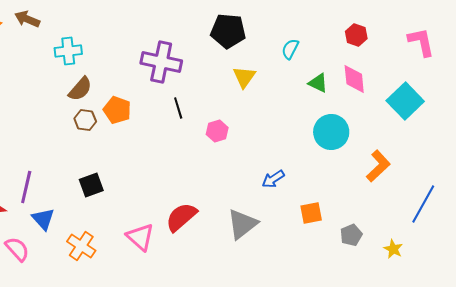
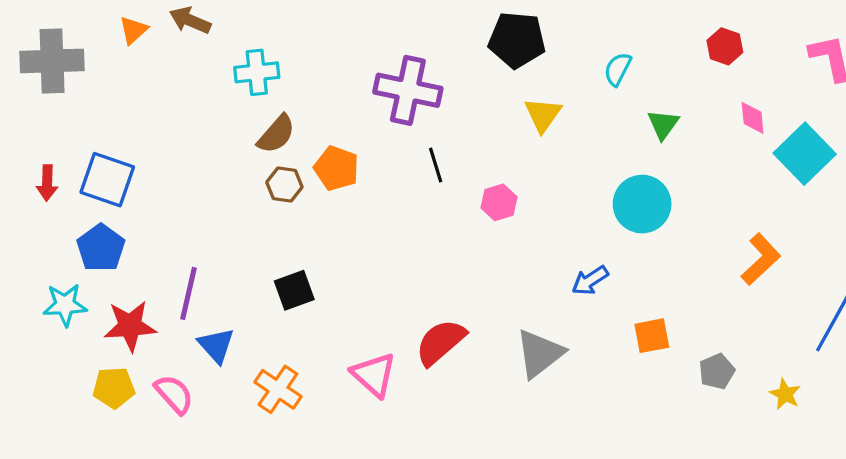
pink diamond: (354, 79) -> (753, 118), moved, size x0.7
green triangle: (318, 83) -> (663, 124), turned 40
cyan circle: (331, 132) -> (642, 204), moved

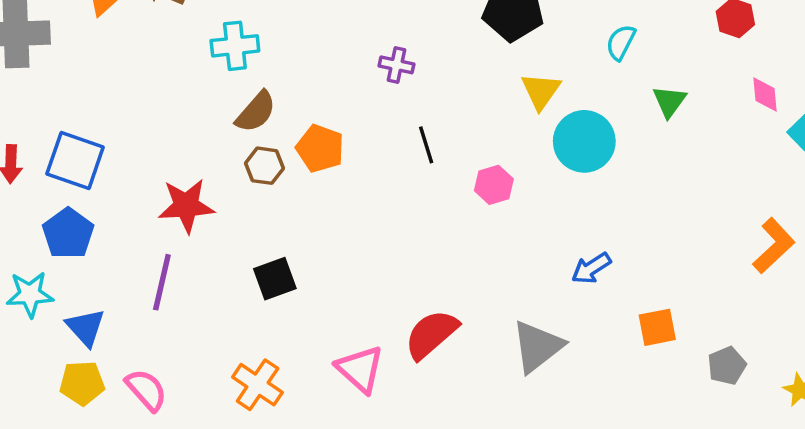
purple cross: (408, 90) -> (397, 65), size x0.5
cyan circle: (642, 204) -> (584, 141), moved
red star: (130, 326) -> (186, 206), moved
blue triangle: (216, 345) -> (85, 327), moved

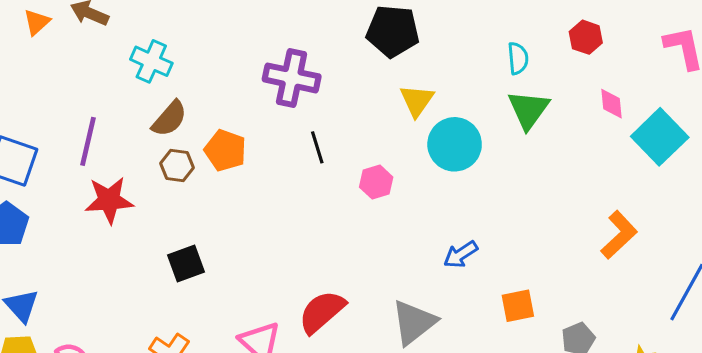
cyan semicircle: (621, 42) -> (518, 58), moved, turned 148
cyan cross: (235, 46) -> (151, 61), turned 30
purple cross: (397, 65) -> (292, 78), size x1.8
green triangle: (669, 101) -> (528, 110), size x1.4
purple line: (162, 282) -> (88, 141), moved

